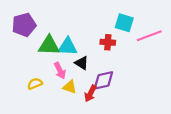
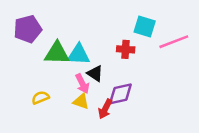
pink arrow: (60, 71) -> (82, 84), moved

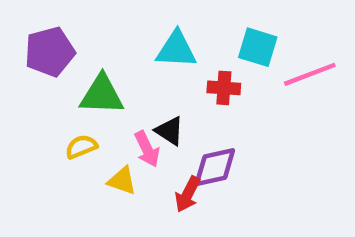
cyan triangle: (79, 54) -> (176, 49), moved
yellow semicircle: (40, 98) -> (81, 147), moved
yellow triangle: (81, 101) -> (122, 181), moved

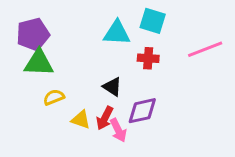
cyan square: (258, 47) -> (153, 21), moved
green triangle: (102, 95) -> (39, 63), moved
pink arrow: (147, 149) -> (118, 130), moved
red arrow: (188, 194) -> (105, 118), moved

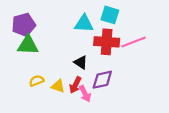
pink line: (205, 49) -> (134, 42), moved
red cross: (148, 58) -> (107, 42), size x1.6
yellow semicircle: (54, 97) -> (37, 81), moved

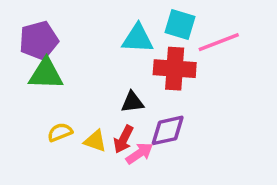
pink line: (134, 42) -> (219, 42), moved
black triangle: (81, 62) -> (132, 102), turned -40
pink arrow: (85, 94) -> (139, 153), turned -98

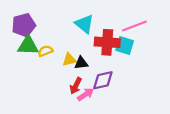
cyan square: (180, 24) -> (125, 46), moved
cyan triangle: (138, 39) -> (84, 24), turned 36
yellow semicircle: (60, 132) -> (45, 51), moved
yellow triangle: (95, 141) -> (69, 60), moved, turned -32

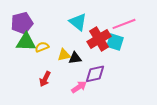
red cross: (107, 42) -> (99, 39), turned -35
red arrow: (76, 86) -> (45, 79), moved

